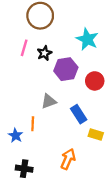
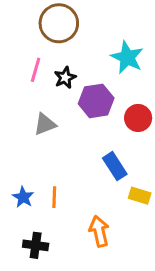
gray triangle: (49, 101) -> (45, 124), moved
orange line: (33, 124) -> (54, 197), moved
orange arrow: (68, 159) -> (99, 231), turned -36

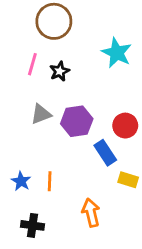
purple hexagon: (96, 101) -> (77, 121), moved
red circle: (138, 118) -> (125, 126), moved

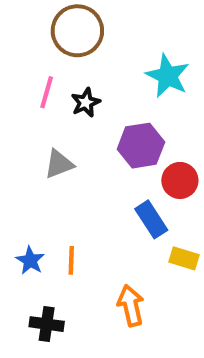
purple hexagon: (77, 121) -> (141, 146), moved

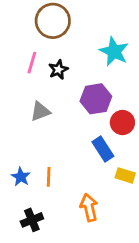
black cross: (47, 324) -> (32, 220), turned -30

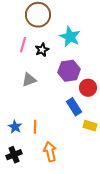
cyan star: (114, 51) -> (70, 37), moved
orange arrow: (89, 207) -> (50, 152), moved
black cross: (32, 220) -> (14, 155), moved

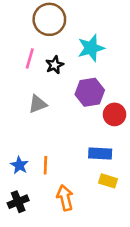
cyan star: (70, 37) -> (91, 48), turned 30
blue rectangle: (74, 107) -> (100, 154), moved, turned -54
yellow rectangle: (90, 126) -> (108, 181), moved

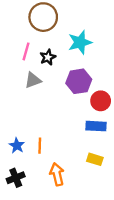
gray triangle: (38, 104) -> (33, 80), moved
blue rectangle: (100, 154) -> (96, 126), moved

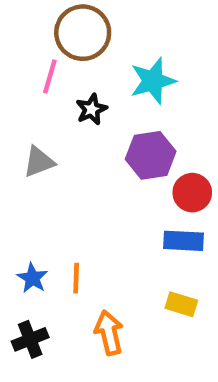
pink line: (26, 51) -> (50, 76), moved
gray triangle: (33, 80) -> (39, 162), moved

